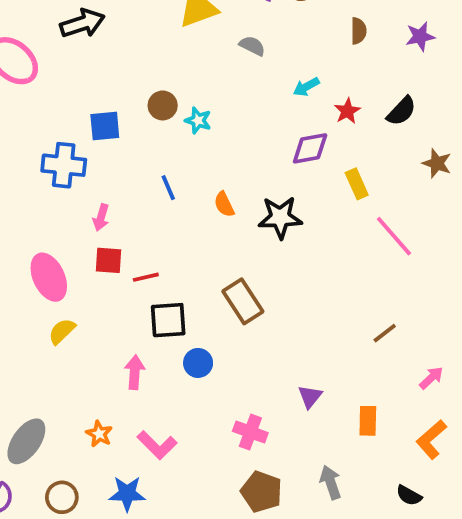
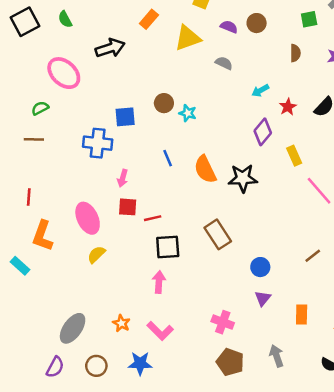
purple diamond: (310, 148) -> (263, 132), turned -40
orange semicircle: (224, 204) -> (205, 169), size x1.6
blue circle: (198, 363) -> (260, 267), moved
pink arrow: (135, 372) -> (159, 282), moved

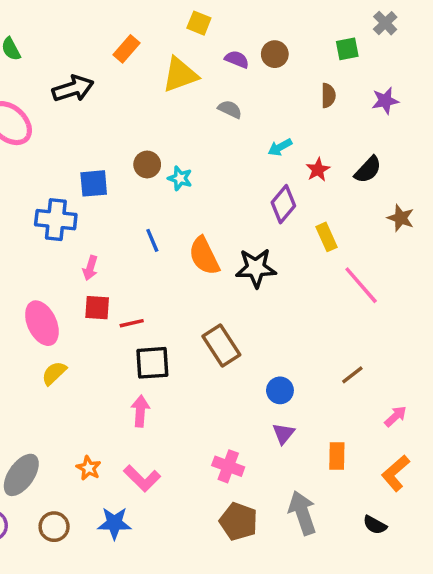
gray arrow: (277, 356) -> (302, 513), size x1.4

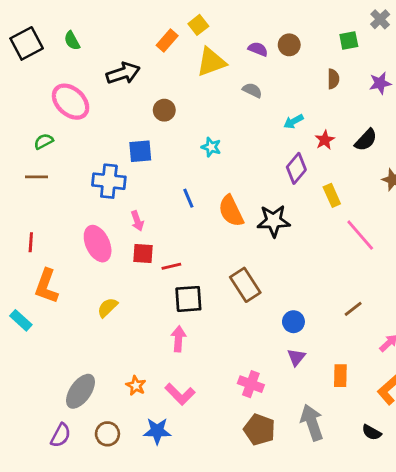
yellow square: (199, 23) -> (198, 25), moved, turned 30
brown circle: (147, 164) -> (164, 110), moved
pink arrow: (90, 268) -> (137, 221), turned -36
pink ellipse: (42, 323) -> (98, 244), moved

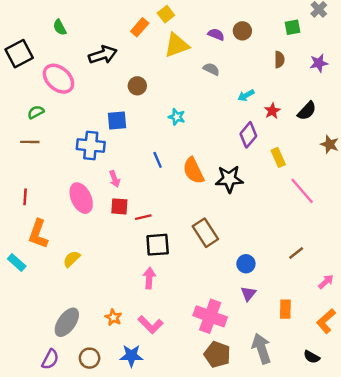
black square: (27, 43) -> (19, 54), moved
yellow semicircle: (107, 308) -> (72, 259), moved
pink cross: (251, 384) -> (210, 316), size x1.5

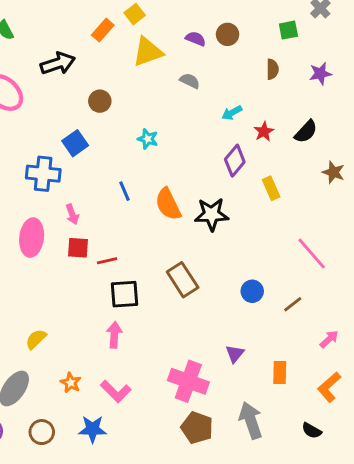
blue square: (117, 120) -> (75, 143), turned -30
pink line: (302, 191) -> (312, 254), moved
pink ellipse: (81, 198) -> (32, 238), turned 32
yellow semicircle: (72, 259) -> (36, 339), moved
blue circle: (246, 264) -> (252, 291), moved

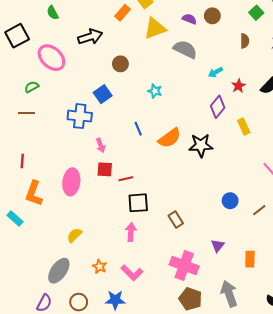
green square: (288, 30) -> (256, 13), turned -32
gray semicircle: (190, 81) -> (185, 49), size x1.6
orange semicircle: (168, 204) -> (170, 138), turned -100
pink ellipse: (32, 238) -> (71, 182), moved
brown rectangle: (183, 280) -> (176, 220), moved, size x0.7

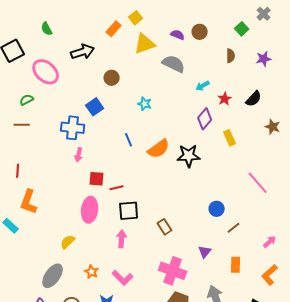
pink arrow: (101, 145) -> (79, 155), moved, turned 32
pink ellipse: (71, 182) -> (90, 210), moved
brown line: (259, 210) -> (234, 228), moved

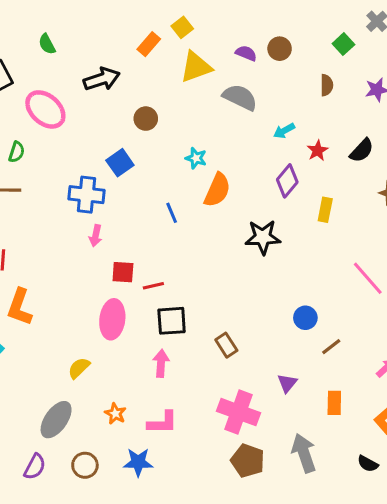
green semicircle: (27, 100) -> (17, 152), turned 136
yellow rectangle: (230, 138) -> (325, 210), turned 35
orange semicircle: (159, 149) -> (217, 190), moved, turned -30
pink L-shape: (123, 278) -> (162, 423), turned -45

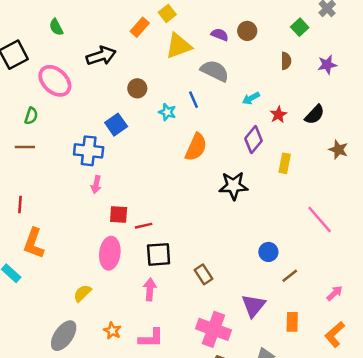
cyan star: (196, 158) -> (167, 112), moved
blue line: (172, 213) -> (194, 100), moved
purple triangle: (287, 383) -> (253, 306), size x1.5

